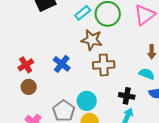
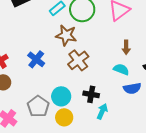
brown cross: (104, 65) -> (78, 60), turned -35
black cross: (127, 96) -> (91, 94), moved

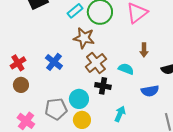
cyan semicircle: (121, 69) -> (126, 69), moved
black cross: (91, 94) -> (103, 86), moved
gray pentagon: (38, 106) -> (56, 109), turned 30

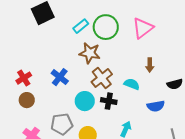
cyan circle: (79, 99) -> (85, 101), moved

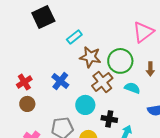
cyan rectangle: (81, 26) -> (74, 37), moved
green circle: (106, 27) -> (120, 61), moved
black cross: (109, 101) -> (109, 119), moved

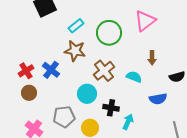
brown star: (90, 57) -> (75, 51), moved
green circle: (120, 61) -> (109, 33), moved
blue cross: (60, 81) -> (51, 70), moved

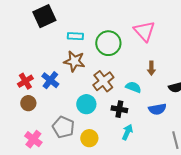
pink triangle: (145, 21) -> (144, 31), turned -35
cyan rectangle: (76, 26) -> (75, 36), turned 42
black cross: (111, 108) -> (119, 109), moved
gray pentagon: (64, 117) -> (63, 127), turned 30

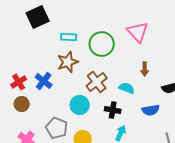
brown star: (74, 61) -> (68, 62), turned -30

